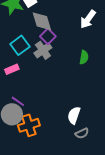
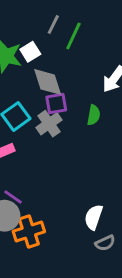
purple square: (48, 36) -> (56, 104), turned 35
green semicircle: (84, 57) -> (94, 115), moved

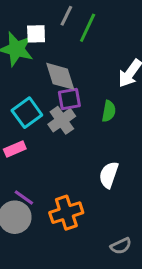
white square: (30, 52) -> (36, 34), moved, turned 30
white semicircle: (94, 217) -> (109, 175), moved
orange cross: (29, 232) -> (66, 213), moved

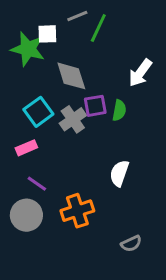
gray line: (66, 16) -> (77, 16), turned 42
purple square: (69, 99) -> (95, 106), moved
purple line: (24, 197) -> (37, 184), moved

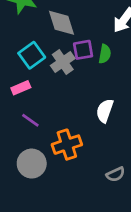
gray circle: (26, 215) -> (32, 164), moved

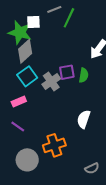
gray diamond: (61, 23) -> (25, 51), moved, turned 65
purple line: (30, 120) -> (18, 127), moved

